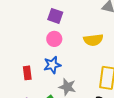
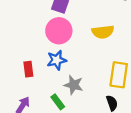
pink circle: (54, 39) -> (59, 31), size x1.5

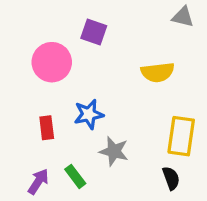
pink circle: (59, 31) -> (52, 62), moved
green rectangle: (58, 102) -> (75, 176), moved

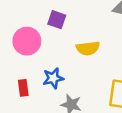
yellow semicircle: (158, 72) -> (88, 48), moved

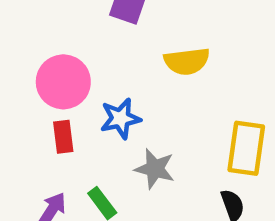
pink circle: (27, 41) -> (63, 82), moved

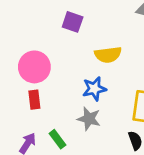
blue star: (120, 118) -> (94, 89), moved

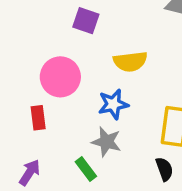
pink circle: (34, 67) -> (60, 77), moved
green rectangle: (58, 139) -> (86, 169), moved

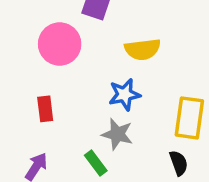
pink circle: (60, 77) -> (60, 44), moved

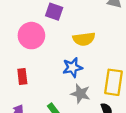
gray star: (117, 134) -> (80, 94), moved

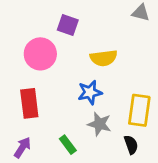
red rectangle: (22, 77) -> (29, 103), size x1.5

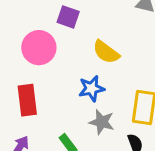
yellow semicircle: (104, 58) -> (106, 52), turned 44

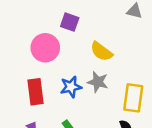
blue star: (91, 88) -> (71, 87), moved
gray star: (102, 122) -> (98, 82), moved

